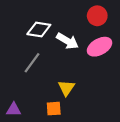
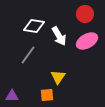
white arrow: (67, 41) -> (59, 36), turned 30

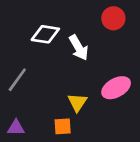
pink ellipse: (87, 41) -> (116, 88), moved
gray line: (28, 55) -> (17, 80), moved

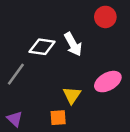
white diamond: (45, 34) -> (42, 47), moved
purple triangle: (16, 128) -> (15, 119), turned 42

